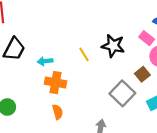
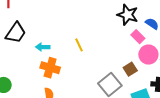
black star: (113, 46) -> (128, 15), moved

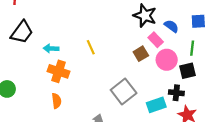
brown square: (130, 69) -> (141, 54), moved

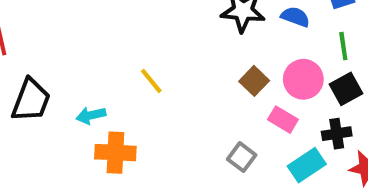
pink rectangle: (156, 40) -> (283, 120), moved
yellow line: (91, 47) -> (151, 81), moved
gray square: (124, 92) -> (242, 157), size x0.6

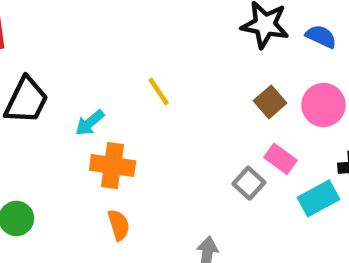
cyan arrow: (91, 115) -> (90, 123), turned -32
pink rectangle: (283, 120) -> (280, 159), moved

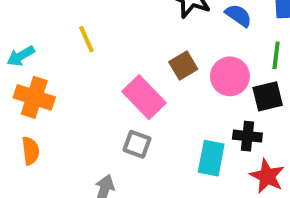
pink rectangle: (280, 159) -> (144, 97), moved, size x1.5
gray square: (249, 183) -> (137, 144), moved, turned -32
cyan rectangle: (319, 198) -> (211, 158), turned -60

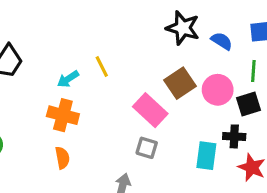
cyan arrow: (21, 56) -> (68, 79), moved
brown square: (183, 65) -> (180, 83), size x1.4

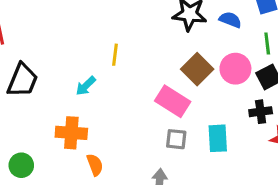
yellow line: (102, 67) -> (115, 55), moved, turned 45
orange cross: (63, 115) -> (71, 133), moved
cyan rectangle: (206, 156) -> (218, 138), moved

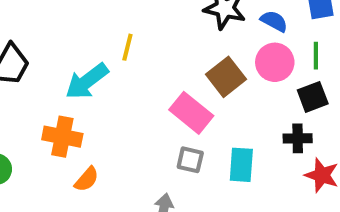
pink circle: (235, 69) -> (275, 62), moved
cyan arrow: (86, 86) -> (87, 81), size x1.6
orange semicircle: (95, 165) -> (87, 179), turned 55

